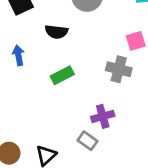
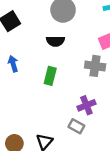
black semicircle: (56, 32) -> (55, 41), moved
green rectangle: (62, 75) -> (50, 76), turned -42

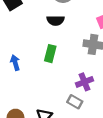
blue arrow: (13, 64) -> (15, 63), moved

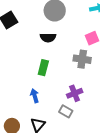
blue arrow: (15, 63) -> (35, 96), moved

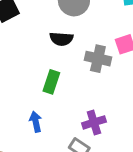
gray cross: (82, 59) -> (98, 59), moved

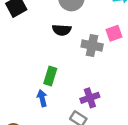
green rectangle: (51, 82) -> (50, 76), moved

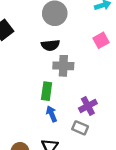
gray cross: (92, 45) -> (63, 66), moved
blue arrow: (42, 98) -> (52, 114), moved

